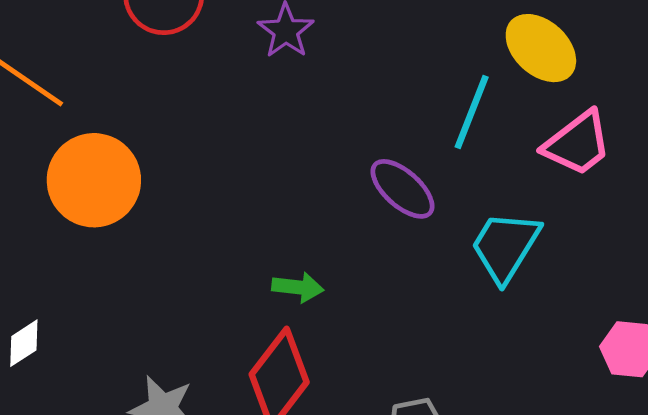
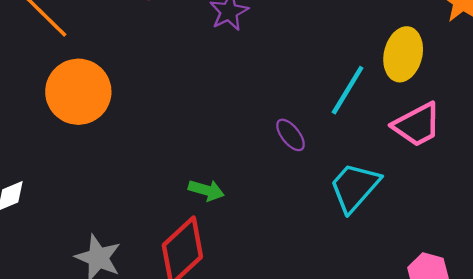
yellow ellipse: (541, 48) -> (403, 54), turned 51
purple ellipse: (402, 189) -> (291, 135), size x0.7

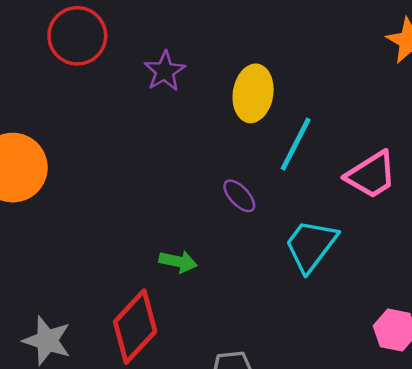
yellow ellipse: (403, 54) -> (253, 93), moved
green arrow: (206, 190) -> (178, 262), moved

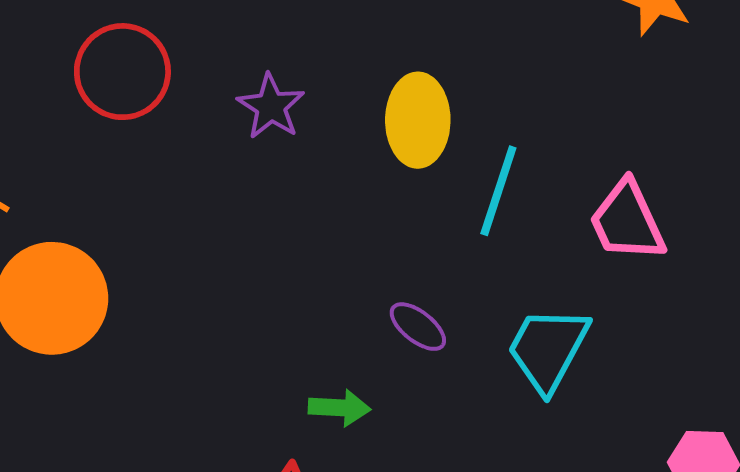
pink trapezoid: (371, 175) -> (627, 221), turned 106
purple ellipse: (239, 196) -> (418, 327), moved

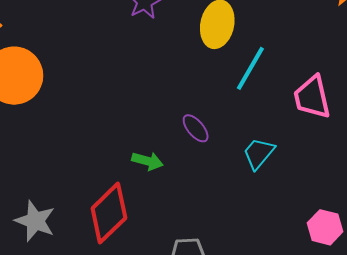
cyan trapezoid: (548, 349) -> (259, 153), size x0.7

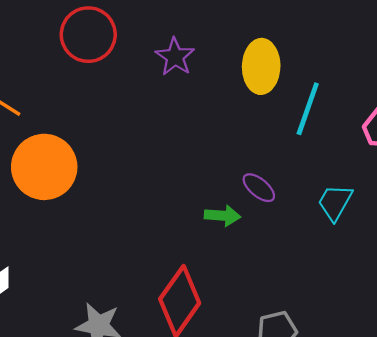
green arrow: (148, 161) -> (222, 216), moved

